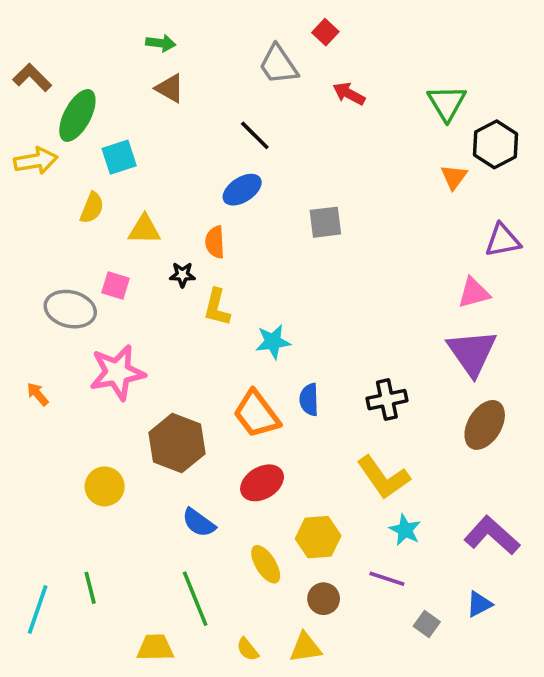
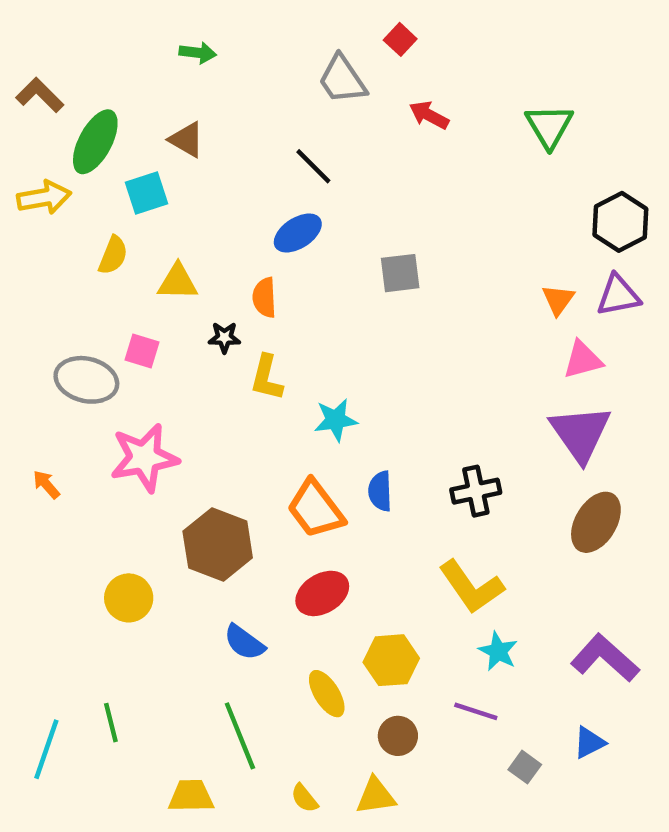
brown triangle: (170, 88) -> (187, 140), moved
black hexagon: (496, 144) -> (620, 222), moved
orange triangle: (454, 177) -> (558, 300), moved

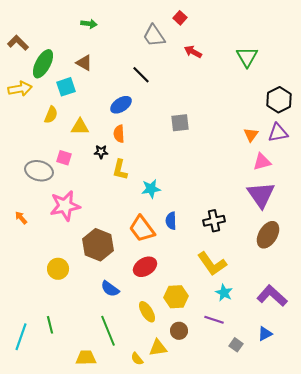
blue ellipse: (298, 233) -> (121, 105), moved
yellow triangle: (376, 796) -> (158, 348), moved

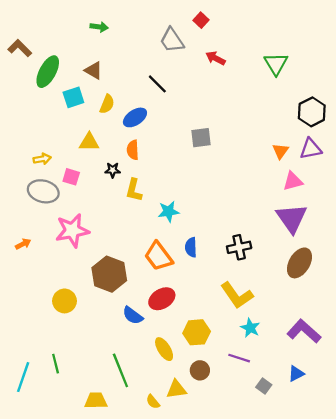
yellow arrow: (20, 89) -> (42, 159), moved, size x0.7
yellow semicircle: (51, 115) -> (107, 104), moved
orange arrow: (21, 218) -> (23, 244), turned 104
blue semicircle: (110, 289) -> (133, 316), moved

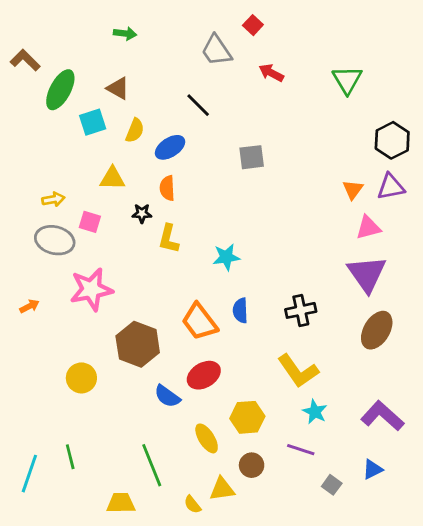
gray square: (201, 138) -> (252, 157), moved
cyan star: (169, 211) -> (226, 257), moved

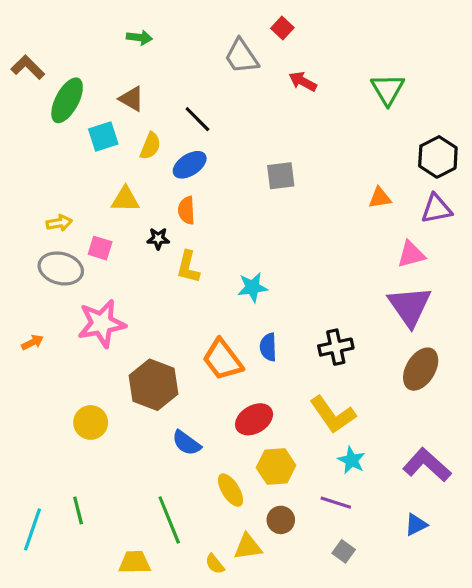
black line: (198, 105) -> (197, 119), moved
orange triangle: (353, 190) -> (380, 198), moved, turned 45
red ellipse: (204, 375) -> (254, 419), moved
gray square: (332, 485) -> (344, 551), moved

